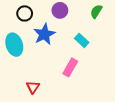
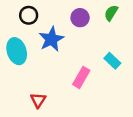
purple circle: (60, 10) -> (80, 18), moved
cyan rectangle: (82, 40) -> (112, 61), moved

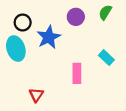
black circle: (29, 15) -> (23, 23), moved
pink rectangle: (81, 77) -> (77, 73), turned -30

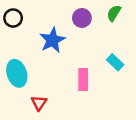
black circle: (23, 23) -> (13, 18), moved
cyan ellipse: (16, 49) -> (17, 73), moved

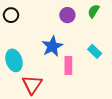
blue star: (52, 40) -> (52, 46), moved
red triangle: (39, 103) -> (32, 85), size x1.5

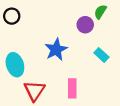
purple circle: (67, 15) -> (85, 25), moved
pink rectangle: (68, 65) -> (72, 88), moved

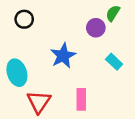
black circle: (12, 16) -> (24, 19), moved

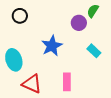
red triangle: (39, 102) -> (32, 84), turned -40

